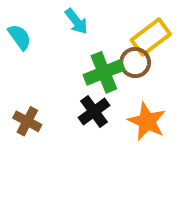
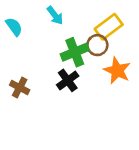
orange star: (147, 121) -> (117, 71), moved

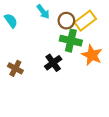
brown circle: (97, 45) -> (66, 21), moved
green cross: (75, 52) -> (71, 41), moved, turned 35

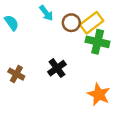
green cross: (71, 41) -> (98, 42), moved
orange star: (92, 55) -> (99, 94), moved

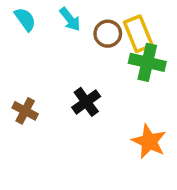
cyan semicircle: (12, 23) -> (25, 19), moved
yellow rectangle: (92, 23) -> (138, 34), turned -75

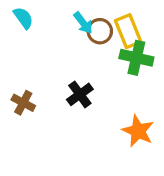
cyan arrow: (70, 19) -> (83, 23), moved

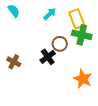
cyan arrow: (83, 23) -> (50, 14), turned -96
brown circle: (100, 31) -> (60, 44), moved

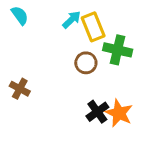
yellow rectangle: (77, 19) -> (93, 27), moved
black cross: (48, 57) -> (97, 112), moved

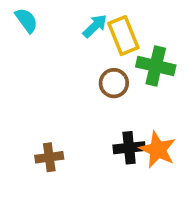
brown cross: (20, 89) -> (49, 157), moved, turned -36
black cross: (97, 112) -> (129, 148), turned 30

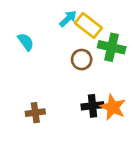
cyan semicircle: (26, 20) -> (26, 42), moved
yellow rectangle: (123, 36) -> (88, 25), turned -30

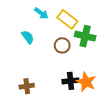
cyan arrow: (68, 19) -> (41, 13), moved, turned 80
cyan semicircle: (26, 42) -> (28, 37), moved

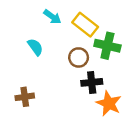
black cross: (71, 81) -> (92, 82), moved
brown cross: (27, 86) -> (25, 97), moved

